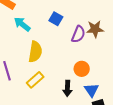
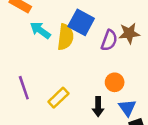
blue square: (56, 19) -> (81, 22), size x1.5
yellow semicircle: (35, 52) -> (65, 37), moved

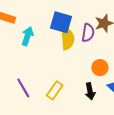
cyan arrow: (40, 30) -> (27, 36), turned 84
yellow semicircle: (65, 37) -> (67, 39), moved

